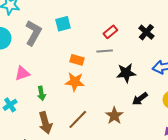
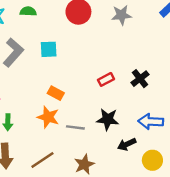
red rectangle: (110, 32) -> (106, 79), moved
gray line: (105, 51) -> (75, 127), moved
black arrow: (140, 99) -> (127, 144), moved

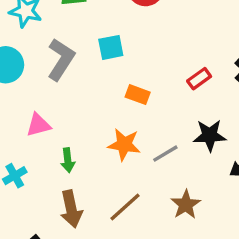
orange rectangle: (56, 93) -> (138, 95), moved
gray line: (75, 127) -> (165, 154), turned -30

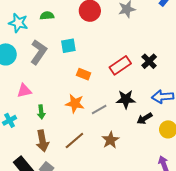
red rectangle: (199, 79) -> (120, 65), size x1.5

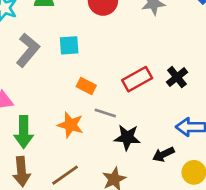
black star: (126, 99) -> (127, 137), moved
gray line: (99, 109) -> (105, 113), moved, turned 42
green arrow: (41, 112) -> (24, 132), size x1.6

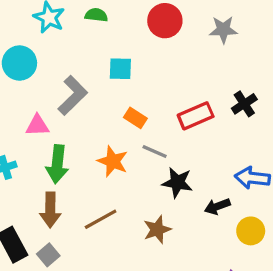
gray L-shape: (28, 50) -> (73, 95), moved
black cross: (177, 77) -> (244, 104), moved

